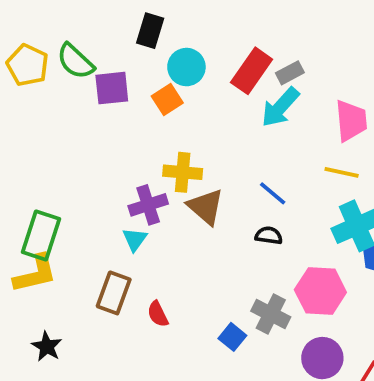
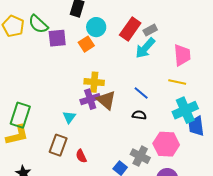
purple cross: (148, 205) -> (90, 99), moved

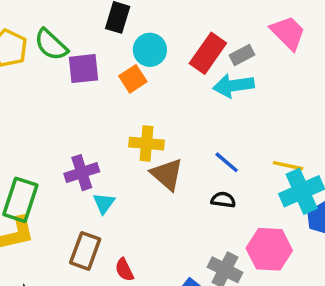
cyan arrow: (145, 48) -> (233, 86), turned 40
pink trapezoid: (182, 55) -> (288, 33), moved, turned -40
yellow line: (177, 82) -> (288, 166), moved
purple cross: (90, 99) -> (82, 173), moved

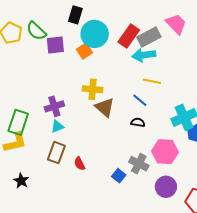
cyan circle: (150, 50) -> (95, 34), size x1.4
gray rectangle: (242, 55) -> (149, 37), size x1.6
yellow line: (288, 166) -> (152, 81), moved
cyan triangle: (104, 203) -> (57, 126), moved, turned 32

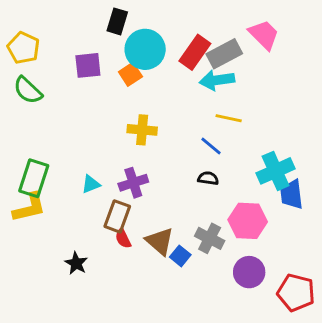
green semicircle: (36, 31) -> (28, 90), moved
purple cross: (54, 106) -> (133, 183), moved
brown triangle: (105, 107) -> (160, 241), moved
brown rectangle: (56, 153) -> (117, 216), moved
black star: (21, 181) -> (76, 263), moved

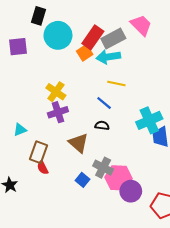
orange square: (130, 74) -> (85, 53), moved
yellow cross: (142, 130) -> (56, 92), turned 30
purple cross: (133, 183) -> (58, 112), moved
pink hexagon: (248, 221) -> (118, 178), moved
brown triangle: (160, 241) -> (78, 143), moved

